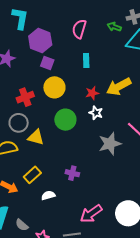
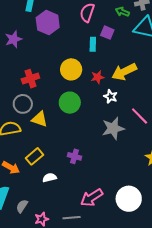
purple square: (47, 63) -> (107, 33), moved
yellow circle: (54, 87) -> (71, 69), moved
white star: (96, 113) -> (111, 96), moved
gray semicircle: (22, 225) -> (22, 206), turned 80

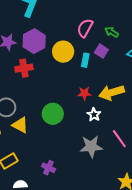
green arrow: (122, 12) -> (112, 32), moved
purple hexagon: (48, 23) -> (34, 41), moved
yellow circle: (71, 69) -> (63, 52), moved
red cross: (30, 79) -> (24, 68), moved

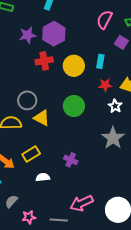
yellow circle: (63, 52) -> (74, 66), moved
cyan rectangle: (85, 60) -> (100, 61), moved
gray star: (91, 147) -> (113, 138), turned -30

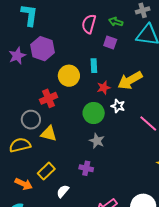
red cross: (44, 61) -> (49, 98), moved
green circle: (74, 106) -> (94, 113), moved
gray star: (113, 138) -> (97, 141), moved, size x0.7
white semicircle: (43, 177) -> (63, 191), turned -32

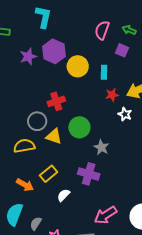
yellow circle: (69, 76) -> (78, 66), moved
green circle: (94, 113) -> (79, 127), moved
purple cross: (86, 168) -> (89, 174), size x1.5

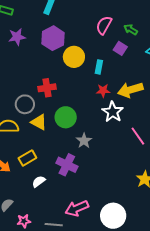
purple star: (28, 57) -> (17, 37), moved
white star: (125, 114) -> (113, 112), size x1.5

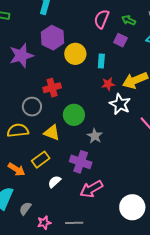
purple star: (17, 37) -> (21, 55), moved, size x1.4
yellow triangle: (39, 122) -> (52, 133), moved
pink arrow: (77, 208) -> (91, 189), moved

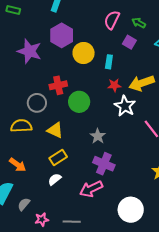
purple star: (21, 55) -> (29, 51), turned 30
green circle: (74, 115) -> (79, 102), moved
yellow rectangle: (41, 160) -> (58, 157), moved
purple cross: (81, 162) -> (104, 164), moved

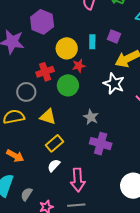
purple square: (129, 42) -> (114, 37), moved
yellow circle: (84, 53) -> (67, 48), moved
red star: (114, 85) -> (79, 66), moved
pink arrow: (91, 189) -> (78, 180), moved, turned -60

